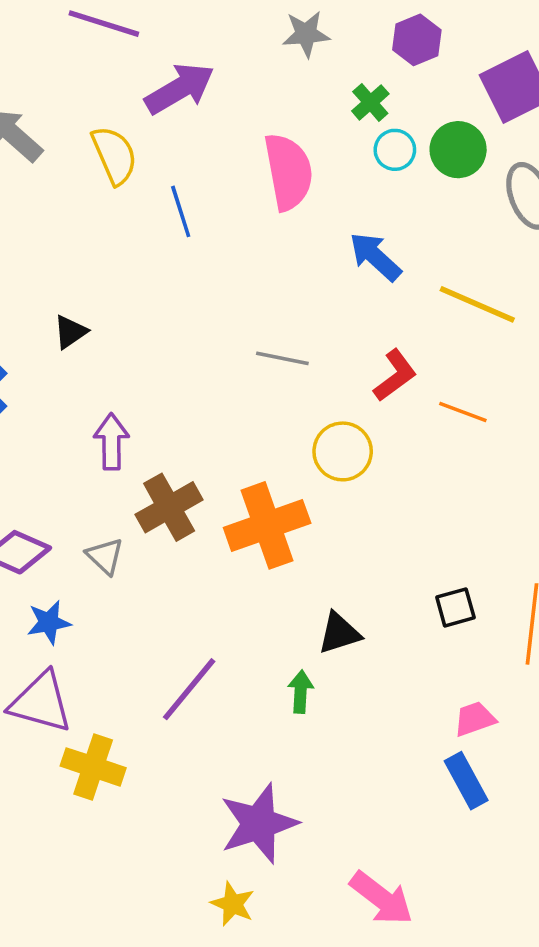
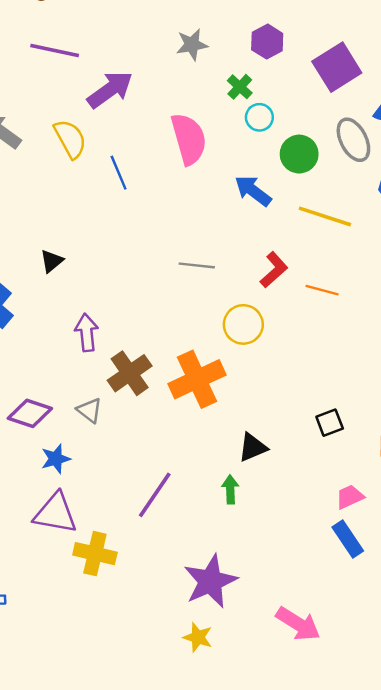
green circle: (458, 150) -> (299, 154), moved

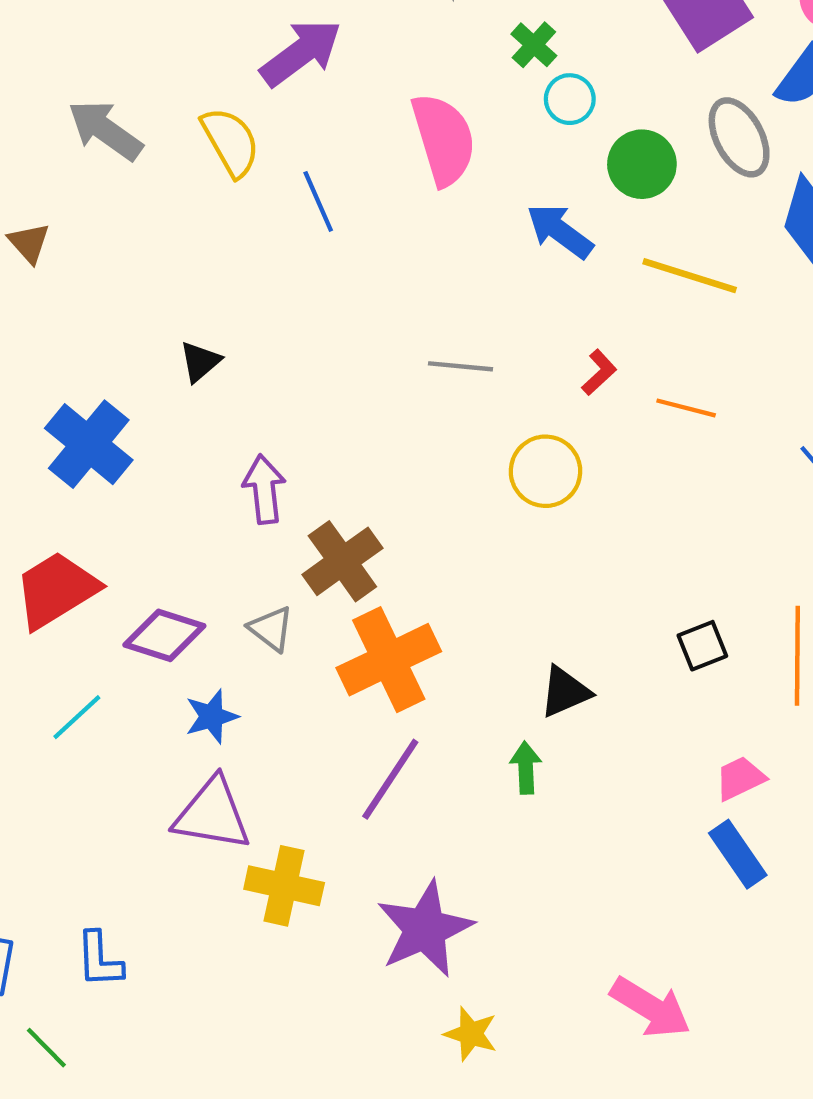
red L-shape: (274, 270) -> (599, 372), size x0.7
orange cross: (197, 379) -> (389, 660), moved
purple star: (210, 581) -> (425, 929), moved

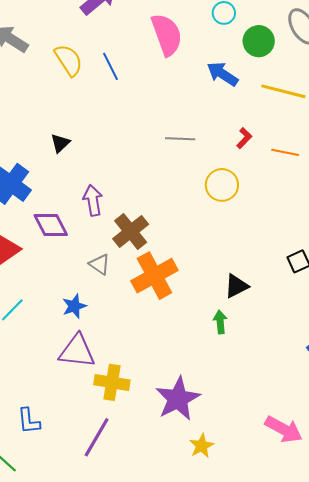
yellow semicircle: (231, 142) -> (69, 60), moved
purple diamond: (164, 635) -> (51, 225), moved, turned 48
purple line: (390, 779) -> (97, 437), moved
yellow star: (471, 1034) -> (202, 446), turned 30

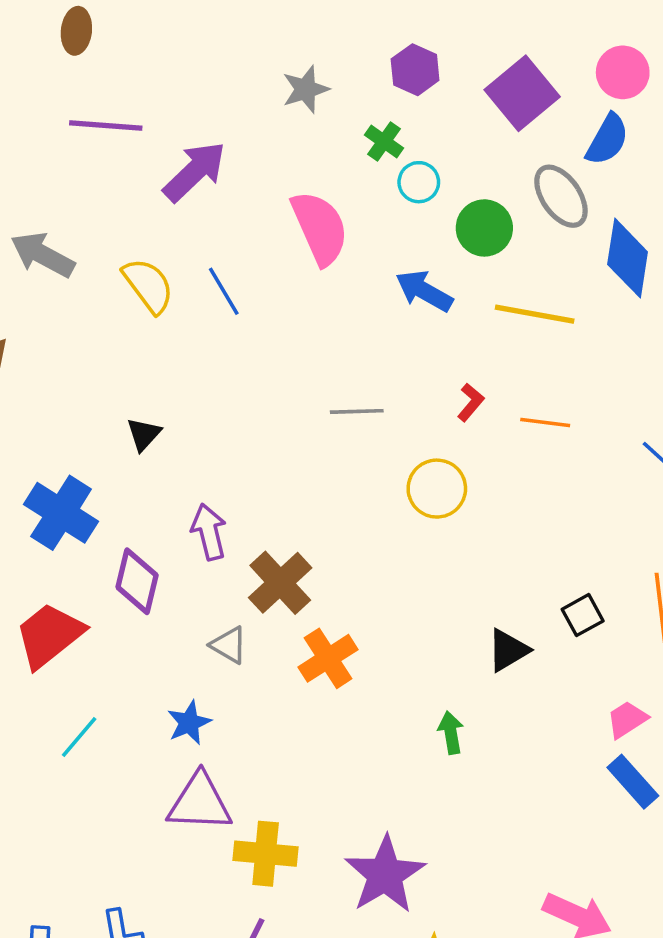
purple diamond: (51, 225) -> (137, 581), turned 45
orange cross: (154, 276) -> (328, 658), size x0.7
black triangle: (236, 286) -> (508, 650), moved

